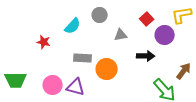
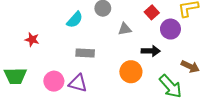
red star: (44, 42) -> (32, 39), moved
orange circle: (107, 69) -> (131, 72), moved
brown arrow: (184, 71) -> (190, 67), turned 78

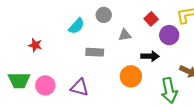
gray rectangle: (85, 53) -> (95, 52), moved
pink circle: (54, 81) -> (45, 85), moved
green arrow: (170, 86) -> (169, 90), turned 30

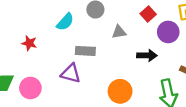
red star: (35, 45) -> (29, 43), moved
orange circle: (131, 76) -> (120, 91), moved
purple triangle: (80, 87) -> (71, 73), moved

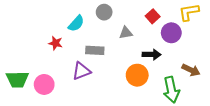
red star: (29, 43) -> (56, 43), moved
purple triangle: (71, 73) -> (81, 71), turned -36
orange circle: (120, 91) -> (137, 75), moved

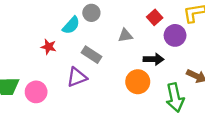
gray circle: (104, 12) -> (91, 13), moved
gray rectangle: (95, 50) -> (91, 55), turned 30

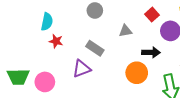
cyan semicircle: (71, 25) -> (47, 22), moved, turned -30

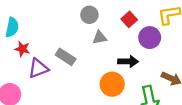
gray circle: (95, 10) -> (89, 15), moved
purple triangle: (82, 69) -> (38, 68), moved

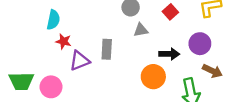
purple circle: (150, 38) -> (200, 44), moved
gray rectangle: (66, 57) -> (107, 49), turned 60

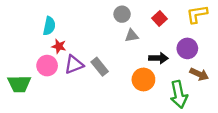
gray rectangle: (107, 49) -> (100, 67), moved, turned -42
pink circle: (51, 87) -> (47, 66), moved

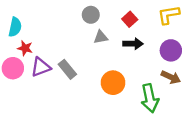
purple circle: (187, 48) -> (171, 50), moved
black arrow: (158, 58) -> (133, 44), moved

